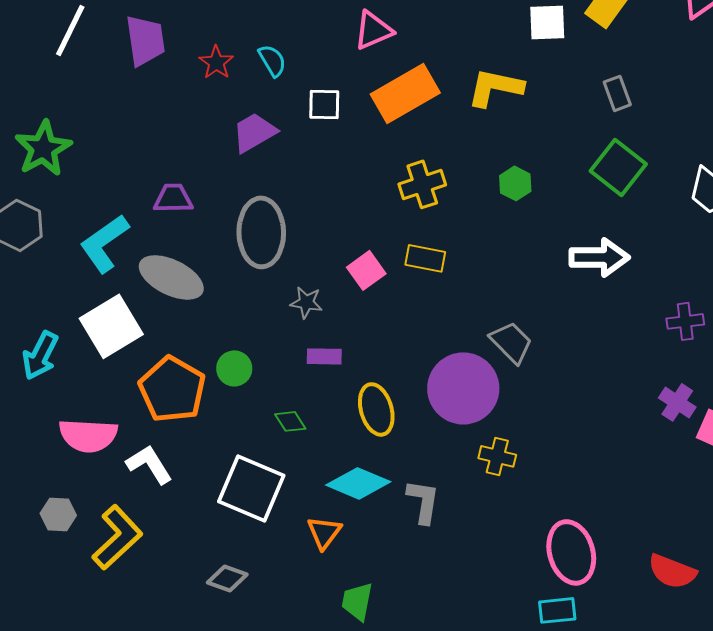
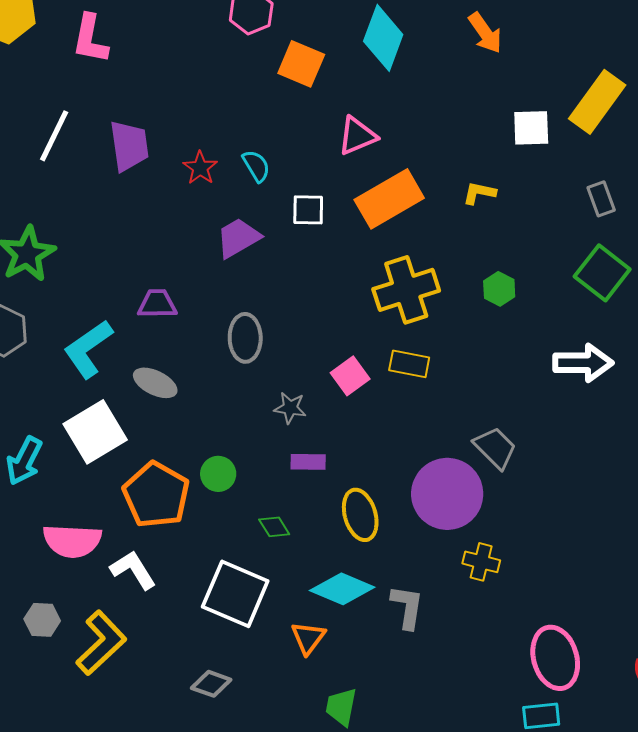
yellow L-shape: (495, 87) -> (479, 193), size x0.6
yellow cross: (422, 184) -> (406, 290), size x1.4
gray ellipse: (261, 232) -> (245, 338), size x0.7
gray ellipse: (171, 277) -> (155, 383), size x0.7

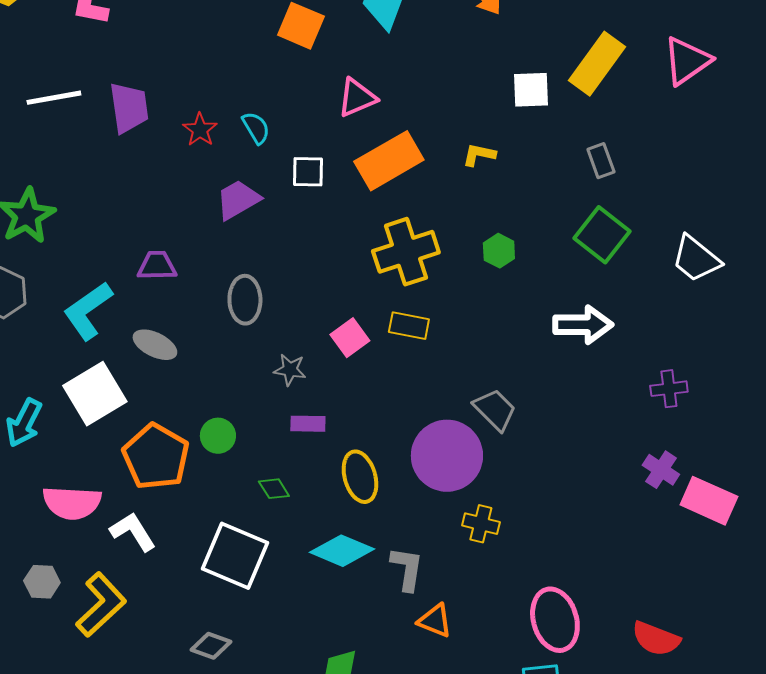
white line: (54, 136) -> (54, 98), turned 54
orange triangle: (308, 638) -> (435, 621), moved, turned -45

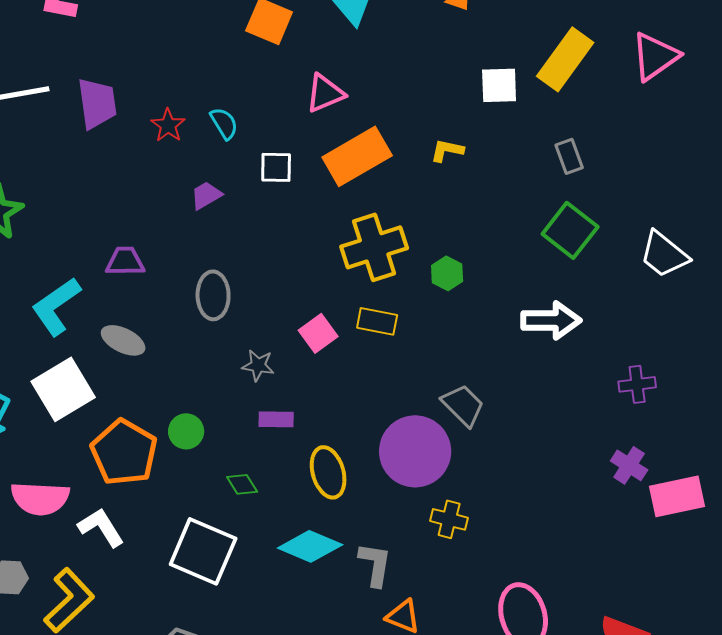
purple trapezoid: (238, 200) -> (206, 195), size x0.7
green hexagon: (499, 251) -> (447, 273), moved
pink rectangle: (709, 501) -> (677, 496), turned -36

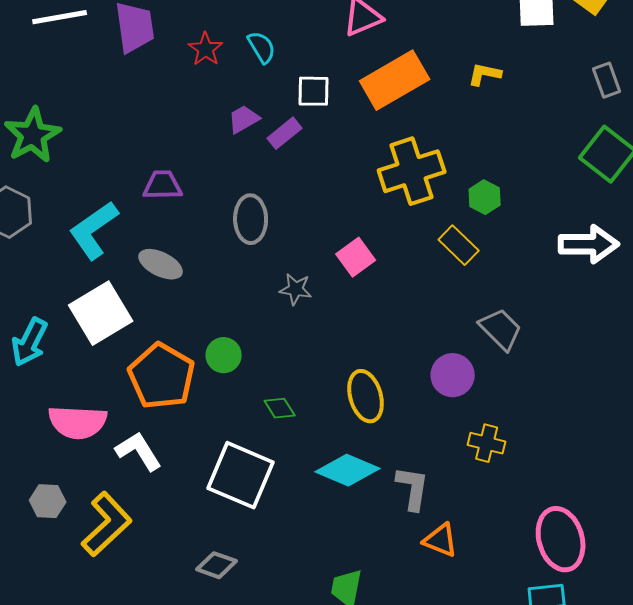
yellow rectangle: (377, 321) -> (459, 245), moved, turned 33
purple rectangle: (276, 419) -> (285, 133), moved, turned -40
purple circle: (415, 451) -> (453, 375), size x0.6

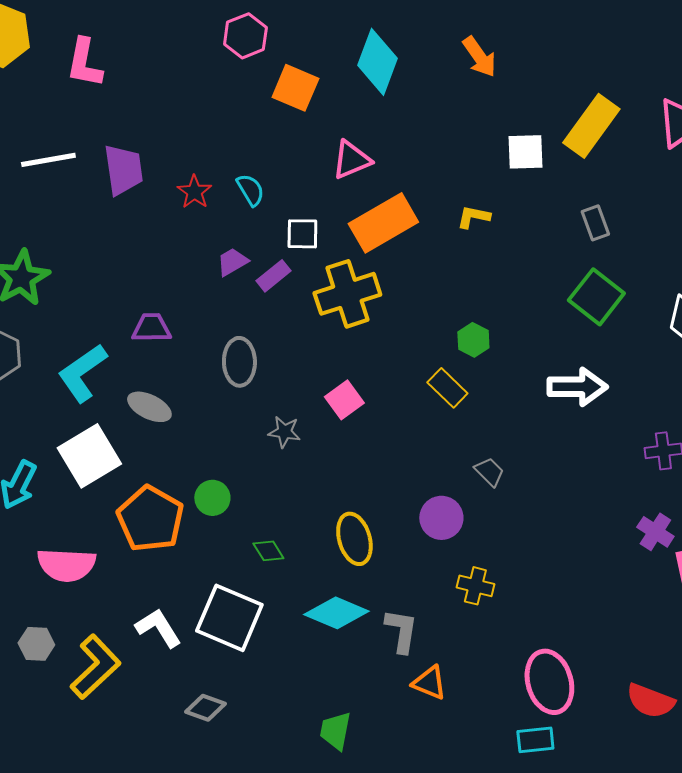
yellow cross: (412, 171) -> (347, 294), moved
gray trapezoid: (501, 329) -> (489, 472), size x0.7
white L-shape: (139, 451) -> (158, 628), moved

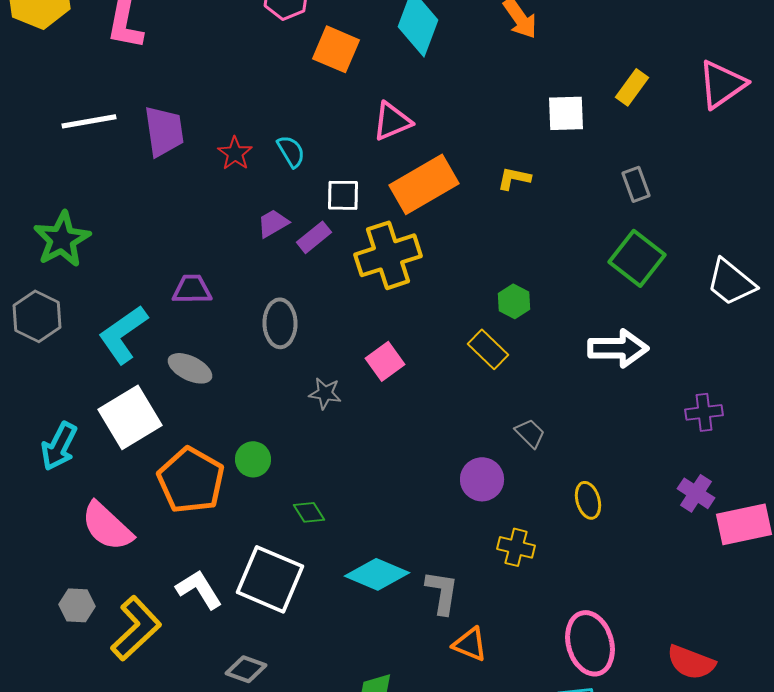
yellow rectangle: (591, 126) -> (632, 87), size x0.6
yellow ellipse: (354, 539) -> (588, 500), moved, size x0.7
pink semicircle: (66, 565) -> (107, 526), turned 40

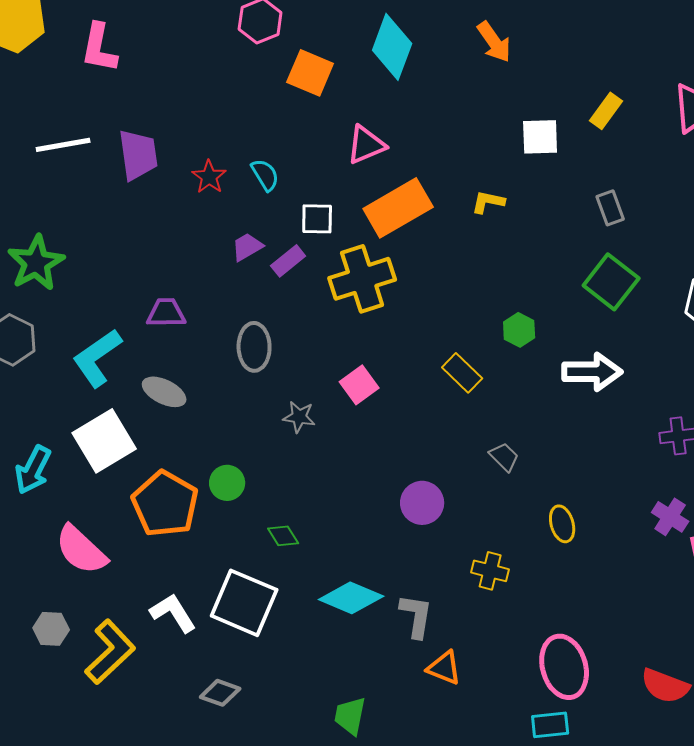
green hexagon: (514, 301) -> (519, 330), moved
purple circle: (482, 479) -> (422, 503), moved

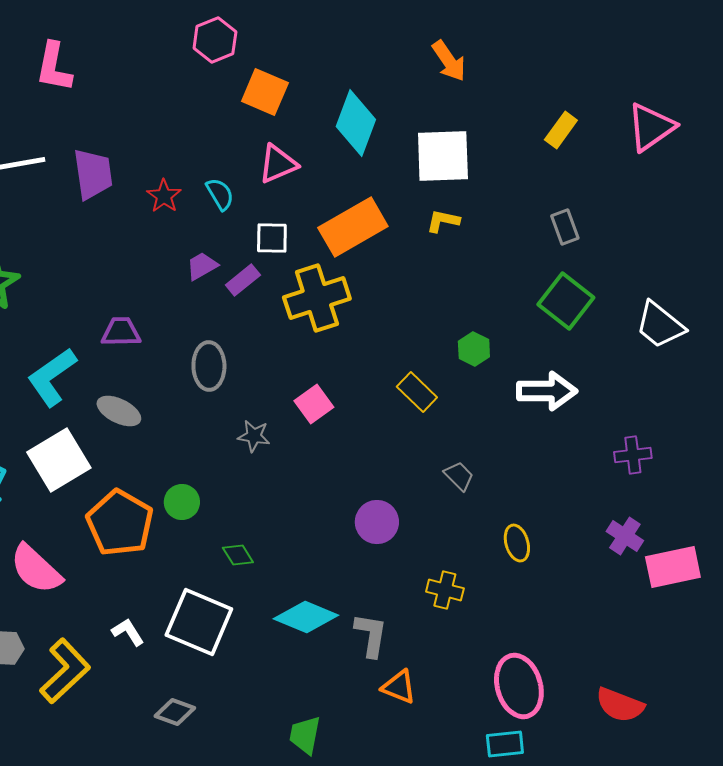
cyan diamond: (392, 47) -> (356, 123), moved
white square: (540, 137) -> (443, 156), moved, size x1.5
pink triangle: (366, 145) -> (278, 164), moved
white L-shape: (173, 613) -> (128, 632), size x0.7

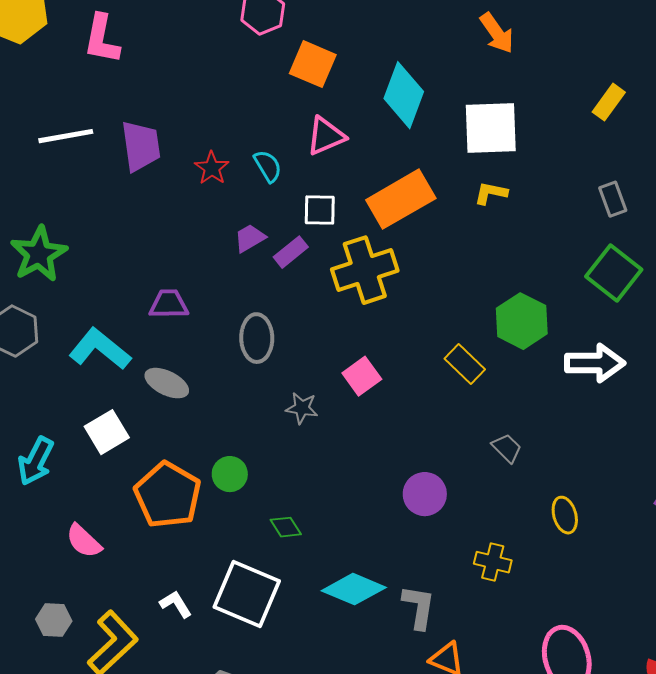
green hexagon: (474, 349) -> (522, 321), size x1.6
cyan L-shape: (52, 377) -> (100, 349), turned 74
white square: (59, 460) -> (107, 432), size x0.7
pink semicircle: (36, 569) -> (84, 541), size x0.7

